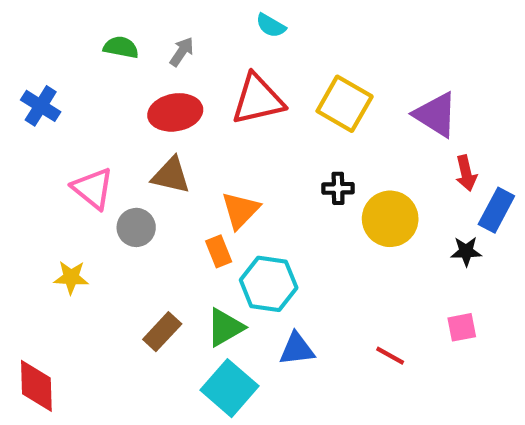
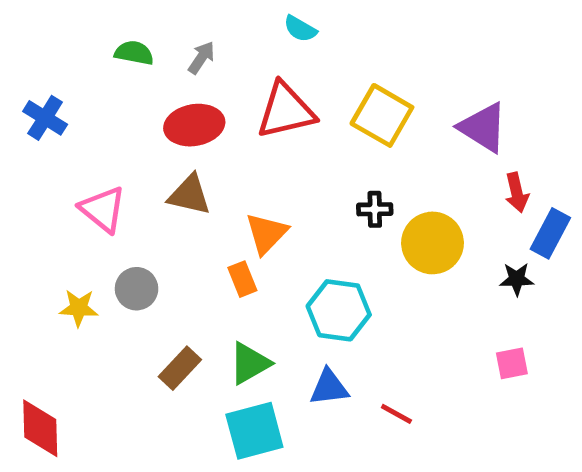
gray circle: (136, 227) -> (137, 289), moved
cyan hexagon: (269, 284) -> (339, 310), moved
red line: (390, 356) -> (396, 414), moved
cyan square: (230, 388) -> (254, 431), turned 34

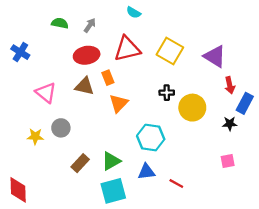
orange rectangle: (242, 279) -> (108, 78), moved

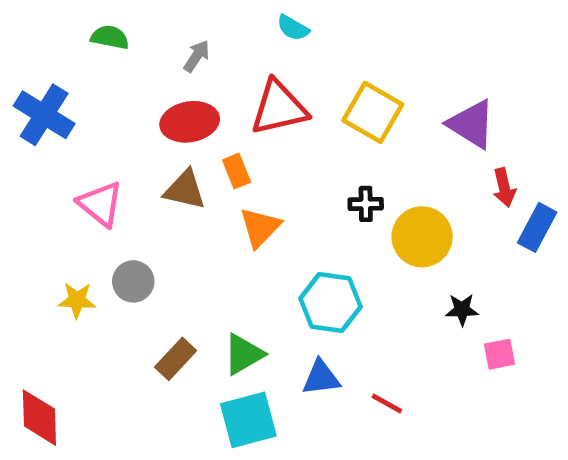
green semicircle: (60, 23) -> (110, 37), moved
blue cross: (20, 52) -> (44, 115), size x1.4
black star: (230, 124) -> (462, 310), moved

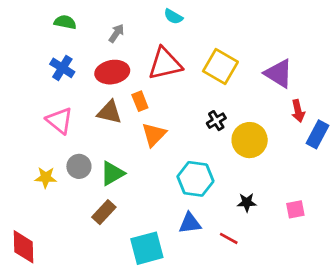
blue cross: (44, 115) -> (62, 68), moved, size x0.7
black cross: (366, 204) -> (216, 121), turned -30
black star: (462, 310) -> (247, 202), moved
green triangle: (244, 354) -> (112, 173), moved

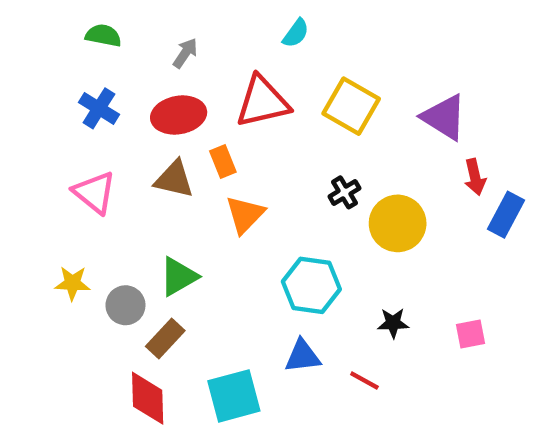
cyan semicircle: (173, 17) -> (296, 33), moved, turned -84
gray circle: (79, 166) -> (125, 305), moved
red diamond: (23, 247) -> (148, 398), moved

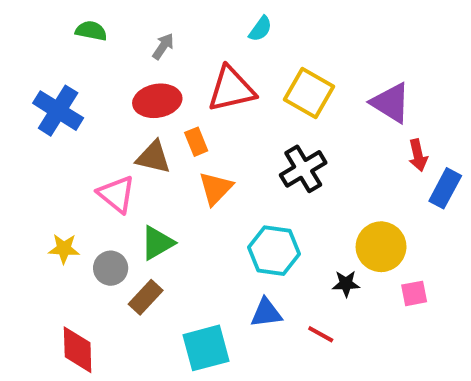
blue cross: (99, 108) -> (58, 111), moved, size x1.4
pink triangle: (95, 192) -> (116, 194), moved
black cross: (344, 192) -> (303, 169), size x1.6
yellow circle: (398, 223) -> (381, 247), moved
red diamond: (148, 398) -> (78, 350), moved

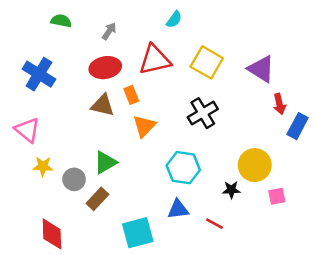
pink triangle: (116, 194) -> (27, 130), moved

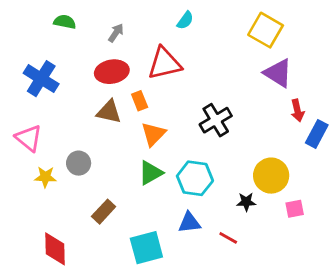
yellow square: (207, 62) -> (266, 30), moved
green triangle: (105, 162) -> (151, 173), moved
gray circle: (74, 179) -> (79, 163), moved

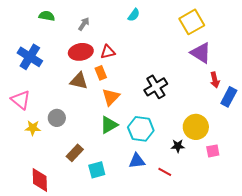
yellow square: (266, 30) -> (192, 22), turned 30
red triangle: (164, 63) -> (108, 52), moved, size x0.6
cyan square: (146, 248) -> (97, 170), moved, size x0.7

